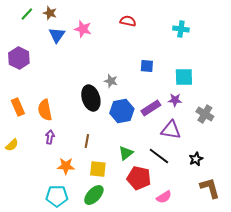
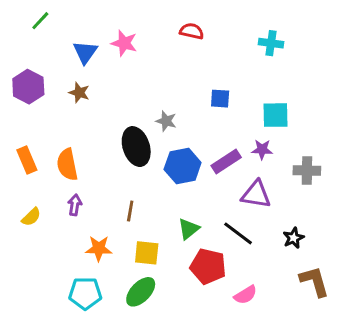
brown star: (50, 13) -> (79, 93), moved
gray cross: (205, 114) -> (307, 170), turned -30
yellow semicircle: (12, 145) -> (31, 217), moved

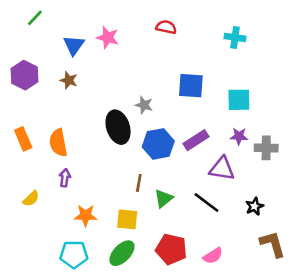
blue square: (220, 99) -> (191, 86), size x1.5
purple star: (262, 150) -> (239, 136), moved
brown line: (130, 211) -> (139, 183), moved
yellow semicircle: (31, 217) -> (31, 199), moved
red pentagon: (208, 266) -> (171, 249), moved

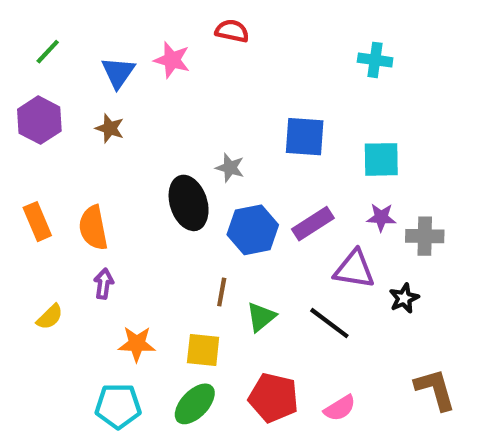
green line: (35, 18) -> (48, 52), moved
red semicircle: (166, 27) -> (232, 31), moved
black star: (254, 206) -> (404, 298), moved

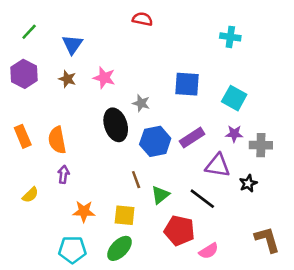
pink star: (172, 60) -> (104, 78), moved
cyan square: (381, 159) -> (234, 98), turned 30
brown line: (222, 292) -> (136, 180), turned -30
red pentagon: (274, 398) -> (179, 231), moved

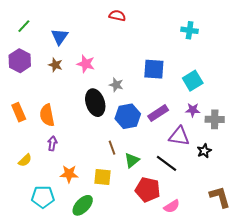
cyan square: (234, 98) -> (193, 81), turned 30
green ellipse: (119, 248) -> (83, 205), moved
cyan pentagon: (72, 250) -> (43, 197), moved

